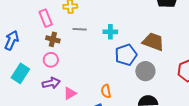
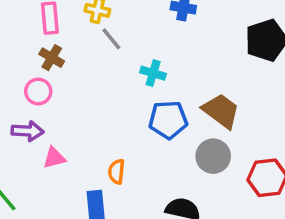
gray line: (80, 29) -> (111, 39), moved, turned 32
gray circle: (145, 71) -> (213, 156), moved

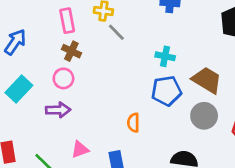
cyan cross: (153, 73) -> (165, 56), moved
pink triangle: (54, 158) -> (80, 149), moved
orange semicircle: (117, 172) -> (133, 123), moved

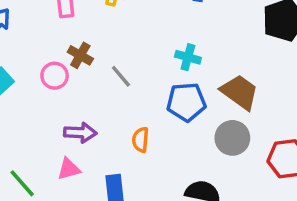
gray line: (116, 32) -> (121, 76), moved
brown cross: (71, 51) -> (80, 55), moved
purple arrow: (58, 110) -> (80, 133), moved

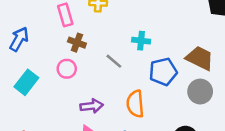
brown cross: (80, 55) -> (77, 43), moved
cyan cross: (188, 57) -> (141, 41), moved
orange semicircle: (140, 140) -> (135, 104), size x1.5

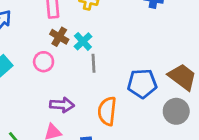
cyan cross: (141, 41) -> (83, 41), moved, turned 30
gray line: (114, 61) -> (93, 63), turned 36

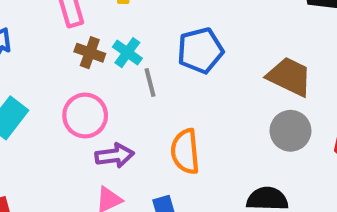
pink circle: (44, 62) -> (85, 116), moved, size x1.4
blue pentagon: (142, 84) -> (200, 50), moved

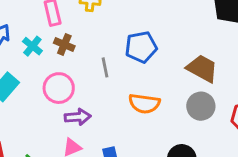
cyan cross: (127, 53) -> (32, 46), moved
orange semicircle: (185, 151) -> (144, 104), moved, turned -80

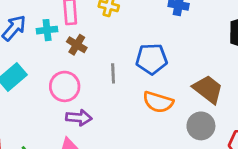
cyan cross: (32, 46) -> (47, 30), moved, turned 36
orange semicircle: (144, 104) -> (158, 102), moved

